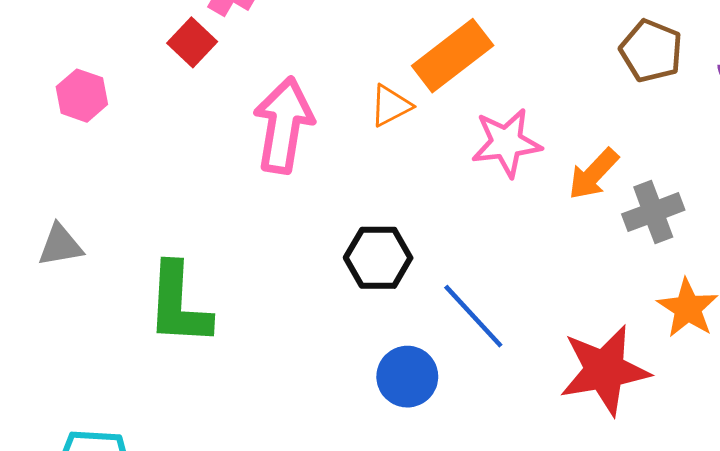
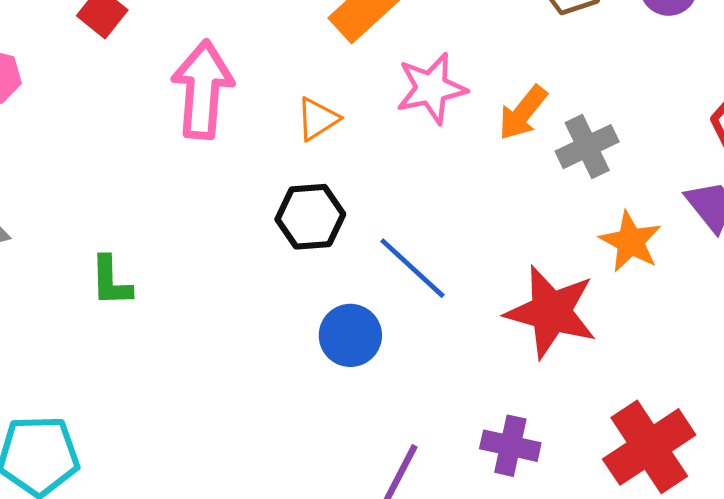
orange triangle: (391, 106) -> (317, 119), moved
green L-shape: (179, 304) -> (111, 281), size x0.6
red star: (605, 370) -> (551, 312), turned 30

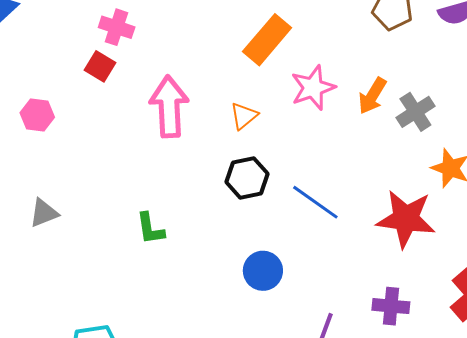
green L-shape: (111, 281) -> (150, 229), moved
blue circle: (350, 335) -> (263, 271), moved

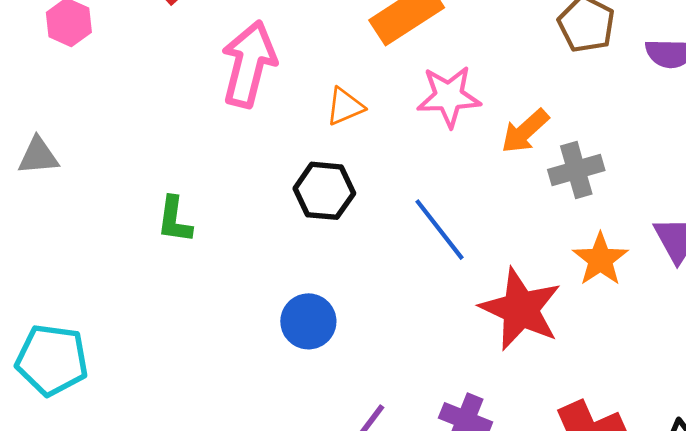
blue line: (315, 202) -> (440, 230), moved

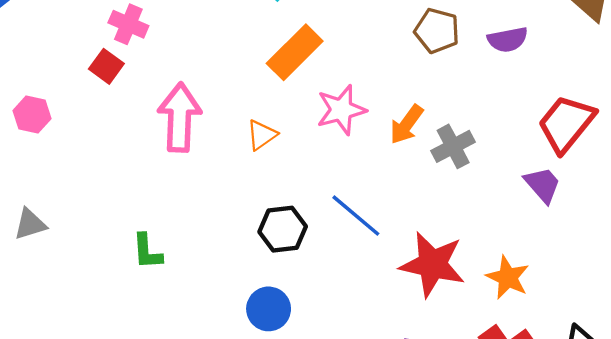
black hexagon: (324, 191) -> (283, 229), moved
orange star: (600, 259) -> (508, 278), moved

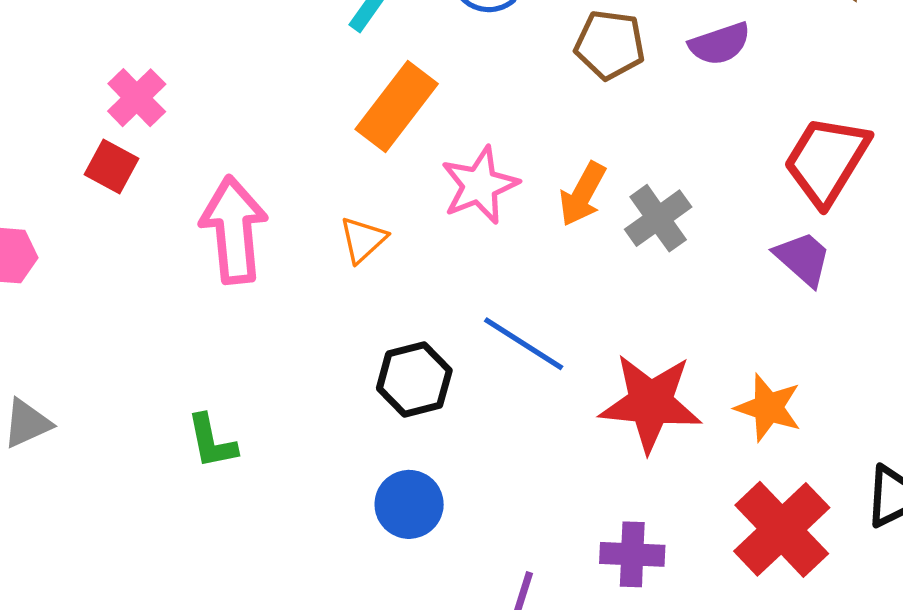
pink cross: (128, 24) -> (137, 98), turned 30

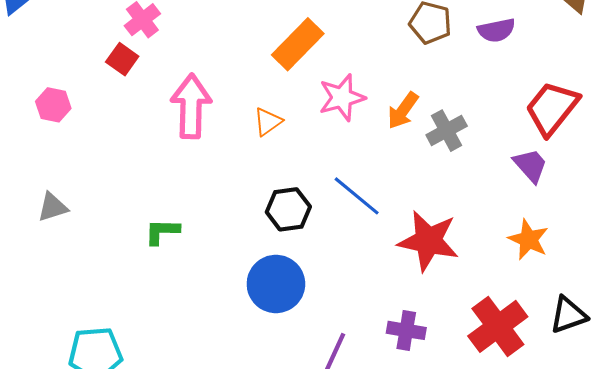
orange star: (768, 408) -> (528, 240), moved
green L-shape: (212, 441) -> (162, 232), turned 96
blue circle: (409, 504) -> (276, 284), size x1.4

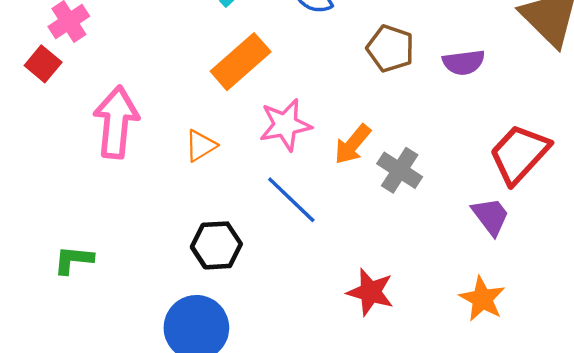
gray cross: (447, 131) -> (400, 170), turned -33
blue line: (357, 196) -> (291, 200), moved
red star: (428, 241) -> (370, 292), size x0.7

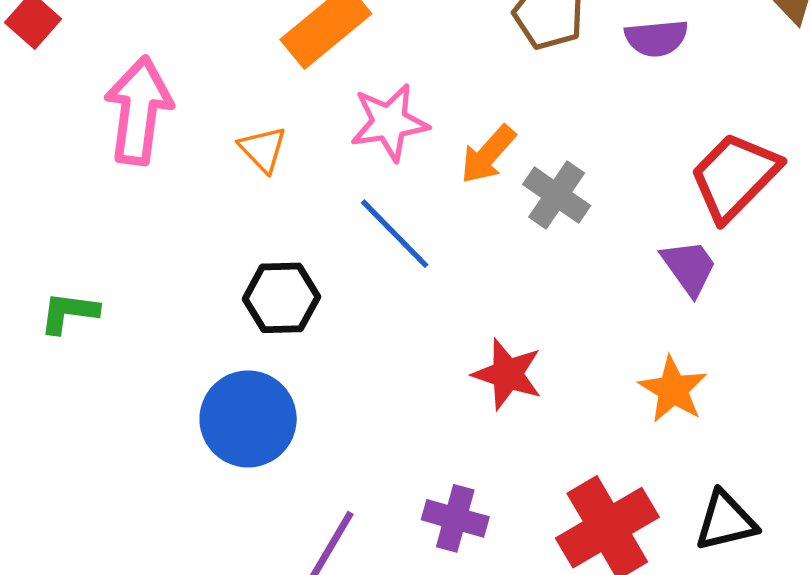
orange triangle: (201, 146) -> (263, 149), turned -44

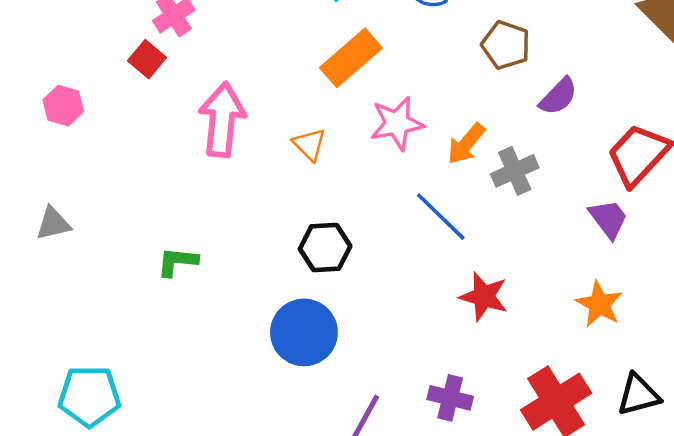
purple semicircle: (656, 38) -> (558, 96), moved, turned -39
gray cross: (557, 195) -> (515, 171), turned 33
blue line: (395, 234) -> (441, 217), moved

